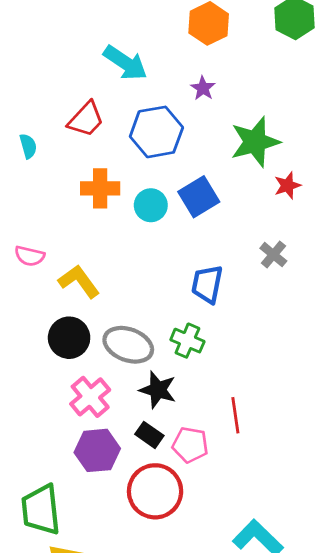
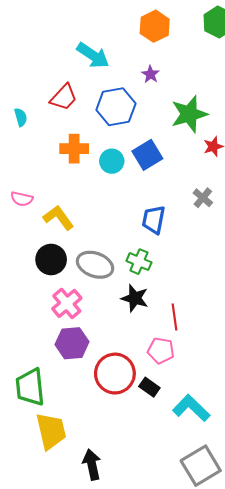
black star: (158, 390) -> (135, 298), moved
black rectangle: (149, 435) -> (149, 387), moved
pink pentagon: (190, 445) -> (161, 351), moved

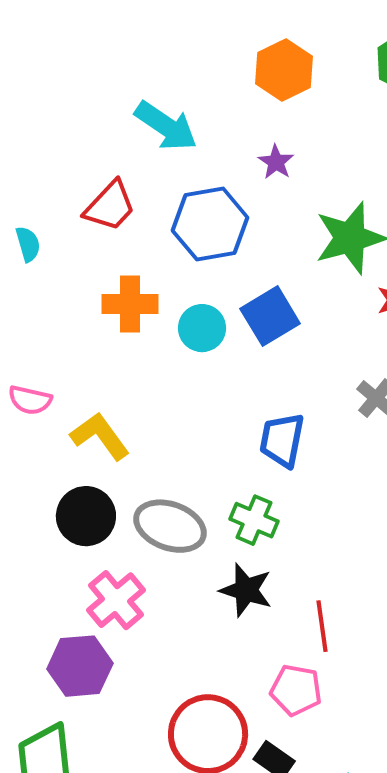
purple hexagon: (72, 343) -> (80, 666), moved

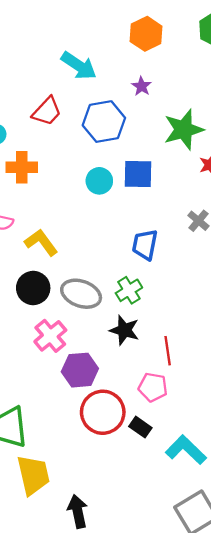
orange cross: (130, 304) -> (22, 167), moved
blue square: (270, 316) -> (138, 174), turned 32
green cross: (254, 520) -> (129, 290), turned 35
purple hexagon: (80, 666) -> (80, 370), moved

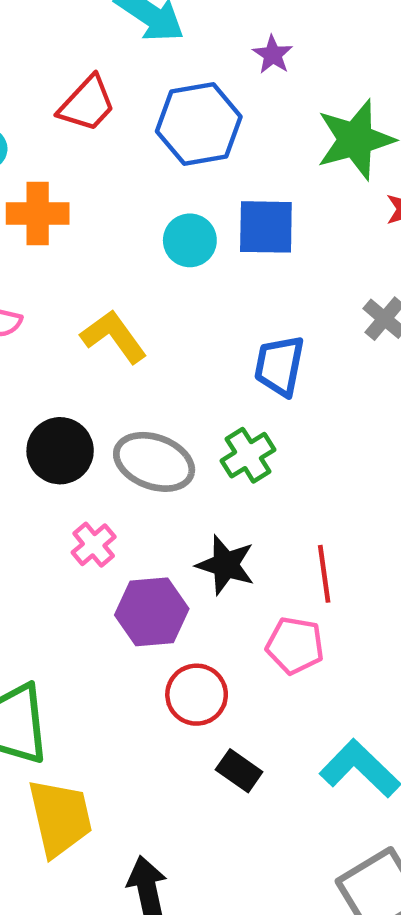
yellow L-shape: (41, 242) -> (114, 337), moved
black star: (124, 330) -> (226, 565), moved
pink cross: (50, 336) -> (94, 545), size x0.7
red circle: (103, 412) -> (197, 695), size x0.7
black rectangle: (140, 427) -> (239, 771), moved

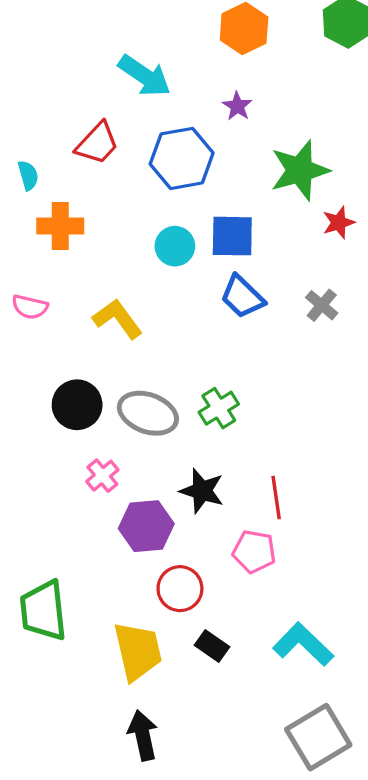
blue trapezoid: (279, 366) -> (242, 297), moved, turned -57
yellow trapezoid: (60, 818) -> (138, 651), moved

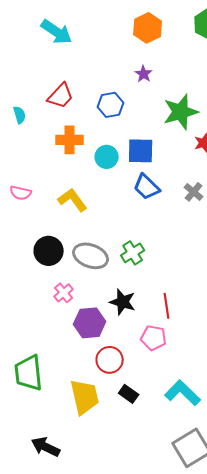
cyan arrow: (145, 76) -> (57, 32), moved
blue hexagon: (182, 158) -> (111, 105), size x0.7
orange cross: (60, 226) -> (70, 140), moved
black arrow: (143, 735) -> (46, 447), moved, turned -52

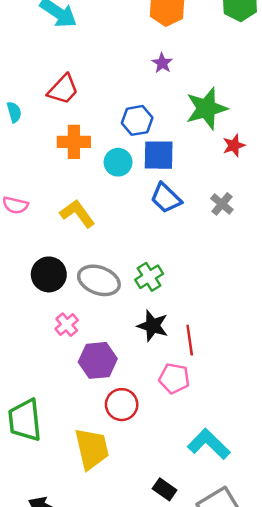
blue hexagon: (111, 105) -> (137, 120), moved
black star: (123, 302) -> (153, 326), moved
black rectangle: (129, 394) -> (165, 489), moved

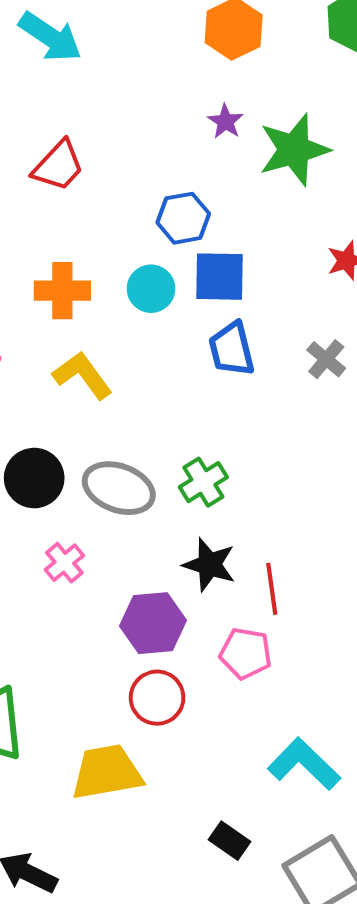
green star: (206, 108) -> (294, 150), moved
orange cross: (74, 142) -> (62, 291), moved
blue trapezoid: (166, 198) -> (232, 349), turned 32
purple hexagon: (98, 360) -> (153, 623), moved
yellow trapezoid: (92, 449) -> (107, 772), turned -87

